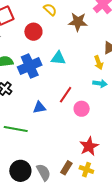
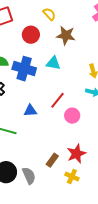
brown star: (78, 22) -> (66, 35), moved
blue cross: (30, 66) -> (24, 69), turned 35
brown rectangle: (66, 168) -> (52, 160), moved

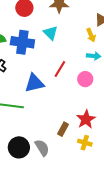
cyan triangle: (53, 63) -> (51, 33), turned 42
blue triangle: (30, 111) -> (34, 83), size x1.5
pink circle: (72, 116) -> (85, 79), moved

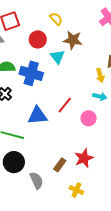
cyan triangle: (51, 33) -> (57, 57), moved
yellow cross: (85, 143) -> (76, 190), moved
black circle: (19, 147) -> (14, 162), moved

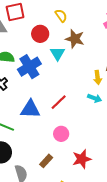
blue cross: (31, 73) -> (29, 67), turned 35
pink circle: (89, 118) -> (61, 134), moved
red star: (84, 158) -> (82, 159), moved

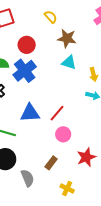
red circle: (40, 34) -> (27, 45), moved
cyan triangle: (58, 53) -> (69, 62), moved, turned -35
red line: (59, 102) -> (57, 113), moved

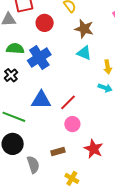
red circle: (27, 45) -> (45, 23), moved
red star: (86, 157) -> (94, 149), turned -30
brown rectangle: (51, 163) -> (58, 151), turned 32

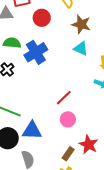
blue triangle: (41, 100) -> (32, 131), moved
brown rectangle: (58, 151) -> (68, 154), moved, turned -40

